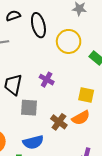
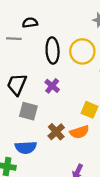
black semicircle: (13, 16) -> (30, 23), moved
black ellipse: (38, 25) -> (53, 50), moved

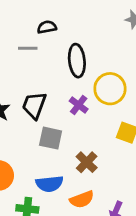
yellow circle: (82, 51) -> (110, 89), moved
orange semicircle: (79, 132) -> (82, 199), moved

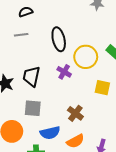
black semicircle: (47, 27) -> (26, 12), moved
gray square: (51, 138) -> (33, 108), moved

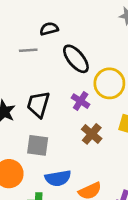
black semicircle: (26, 12) -> (49, 29), moved
black ellipse: (59, 39) -> (76, 59), turned -30
brown cross: (75, 113) -> (92, 134), moved

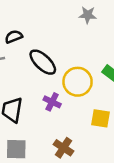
brown cross: (92, 134) -> (63, 148), moved

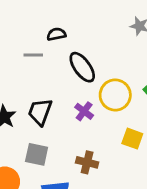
brown cross: (63, 148) -> (87, 162), turned -30

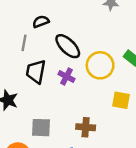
gray line: (33, 55) -> (24, 43), turned -70
purple cross: (84, 111) -> (66, 76), moved
black trapezoid: (40, 112) -> (36, 72), moved

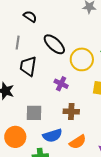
black semicircle: (41, 22) -> (30, 17), moved, turned 56
purple cross: (66, 76) -> (61, 84), moved

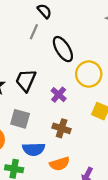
gray line: (18, 43) -> (34, 32), moved
black trapezoid: (28, 66) -> (26, 80), moved

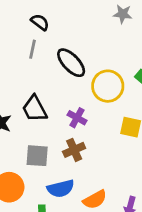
black trapezoid: (26, 80) -> (35, 109), turned -40
brown cross: (62, 128) -> (74, 150), moved, turned -30

